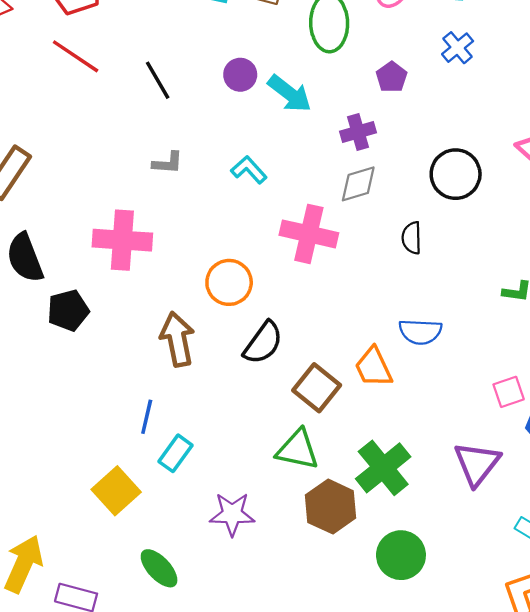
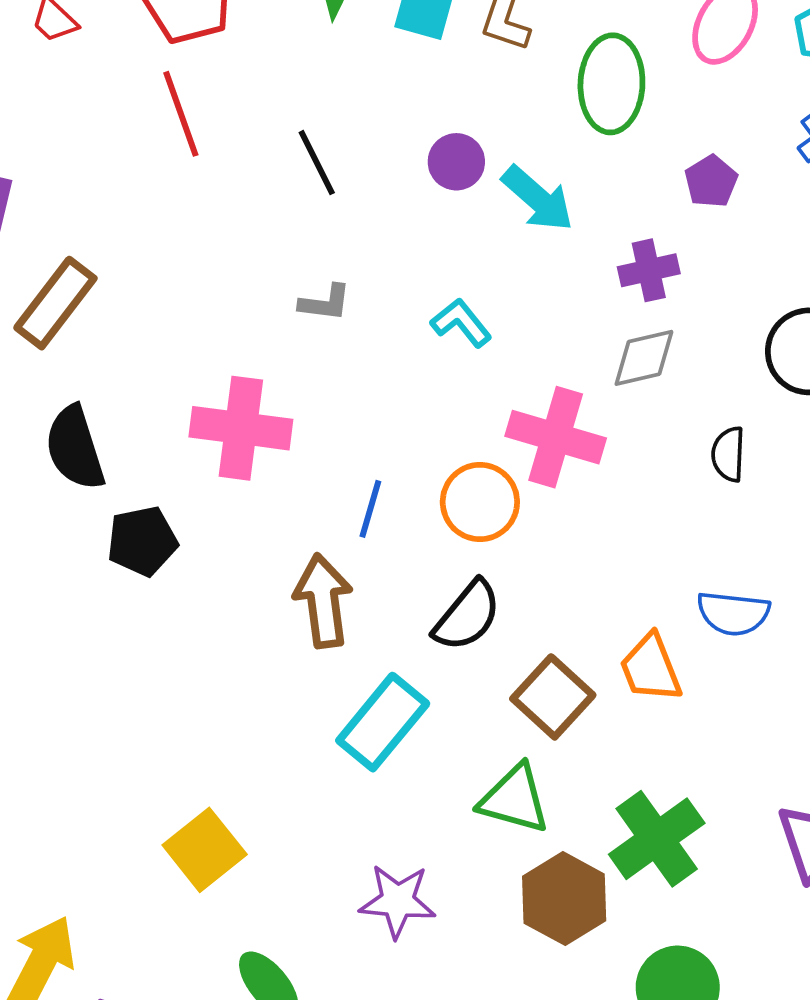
red line: (76, 56) -> (181, 114), turned 33
orange circle: (229, 282) -> (480, 502), moved
blue line: (147, 417) -> (370, 509), moved
cyan rectangle: (176, 453) -> (383, 722), moved, size x1.5

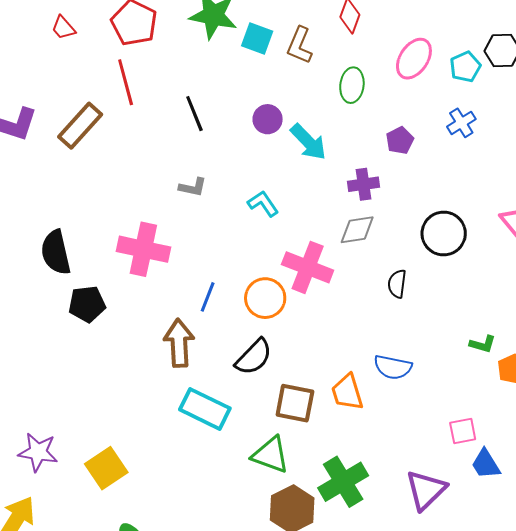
green ellipse: (611, 84) -> (352, 85), size x0.7
brown rectangle: (55, 303) -> (80, 126), moved
brown square: (553, 697) -> (295, 403), turned -36
cyan rectangle: (383, 722) -> (205, 409), turned 72
purple star: (398, 901) -> (38, 452), moved

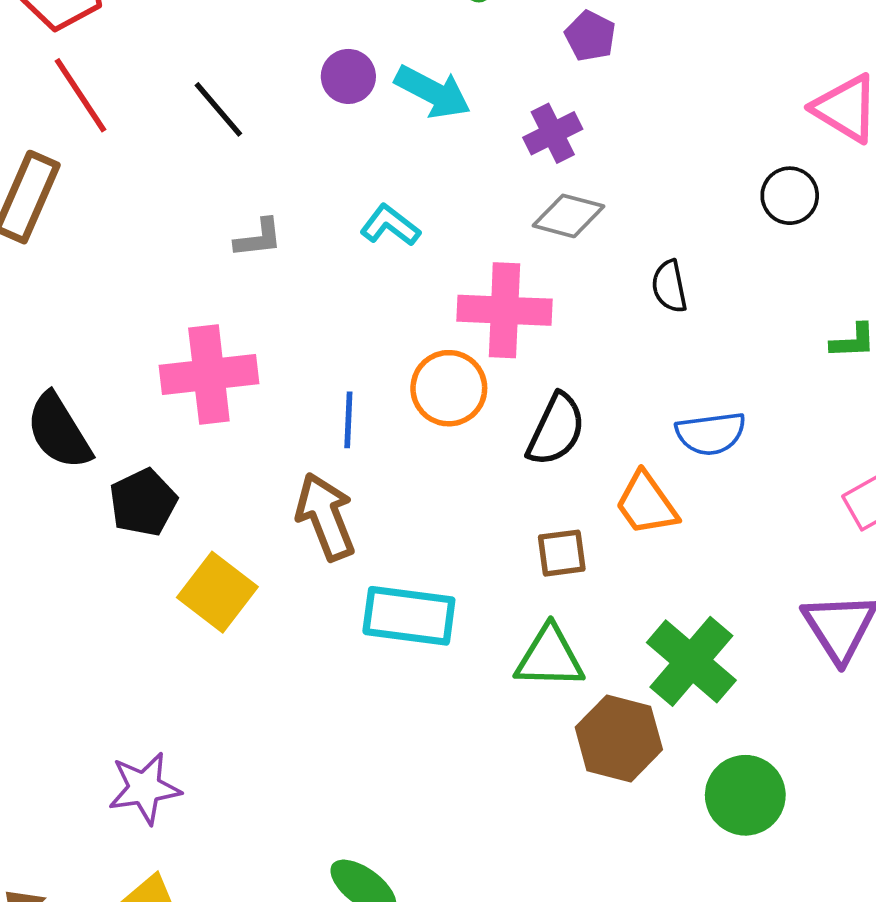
gray diamond: (357, 230) -> (569, 216), turned 42
black circle: (444, 234) -> (790, 196), moved, size x0.7
black semicircle: (254, 357) -> (556, 430), moved
brown square: (295, 403) -> (562, 553), size x0.7
yellow square: (106, 468) -> (217, 592), moved

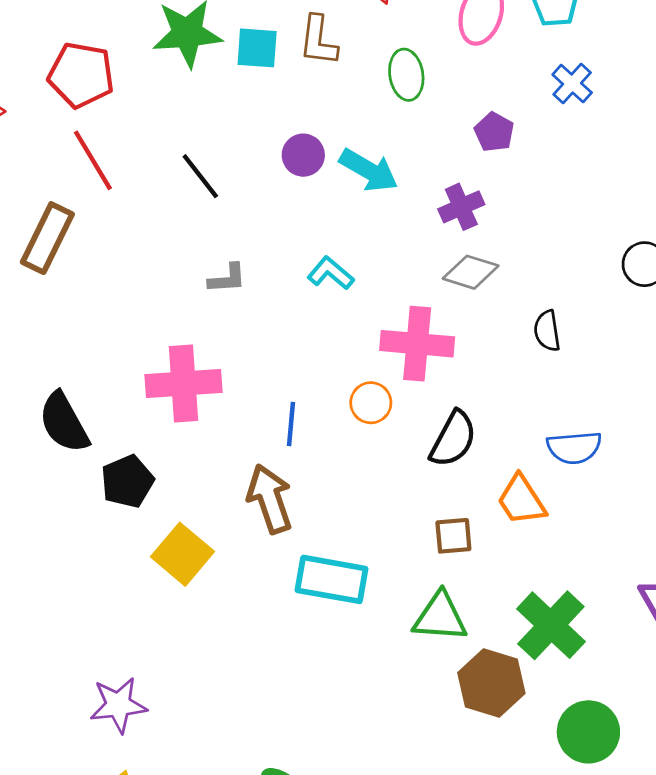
orange circle: (449, 388) -> (371, 403), size x0.7

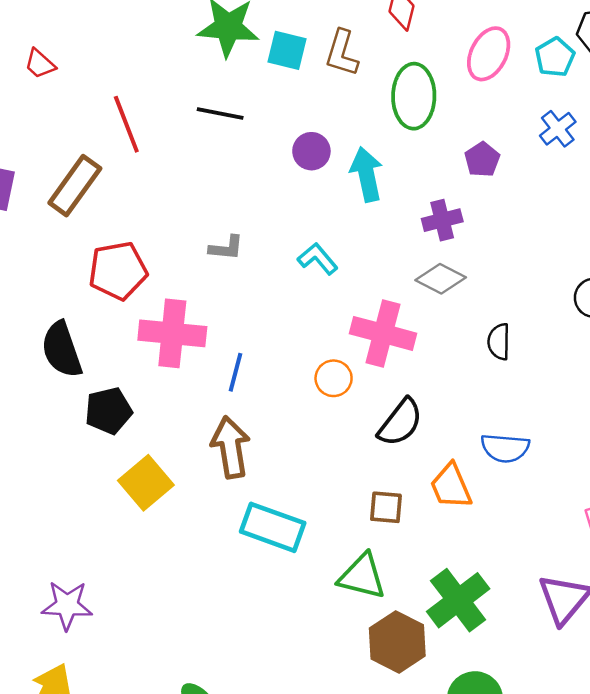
red pentagon: (81, 75) -> (118, 271), moved, turned -30
green ellipse: (406, 75) -> (414, 96), size x1.4
cyan arrow: (369, 170) -> (367, 174), turned -142
black line: (200, 176) -> (220, 113), moved, turned -51
blue line: (291, 424) -> (236, 372), moved

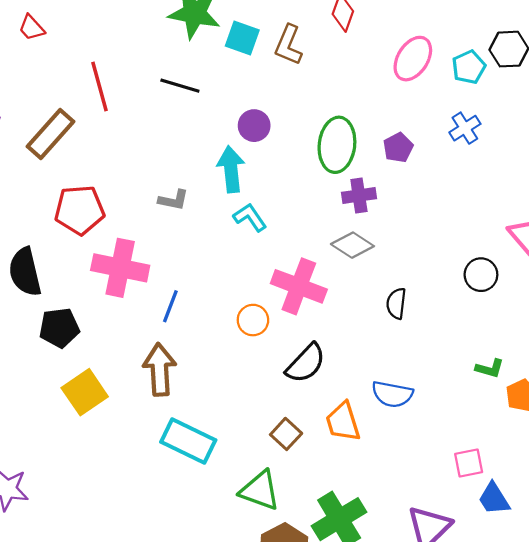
green ellipse: (414, 96) -> (337, 145), moved
cyan arrow: (367, 174) -> (231, 169), moved
brown square: (386, 507) -> (286, 434), turned 32

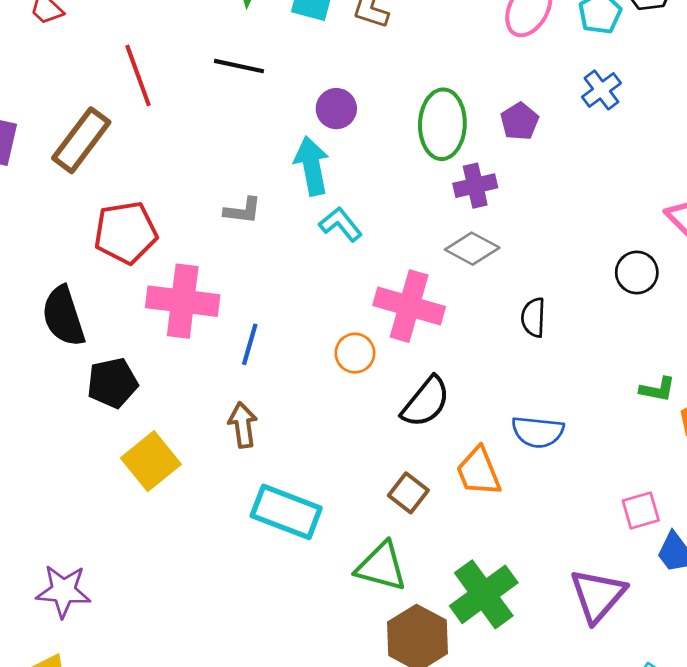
brown arrow: (160, 370) -> (243, 425), size x0.7

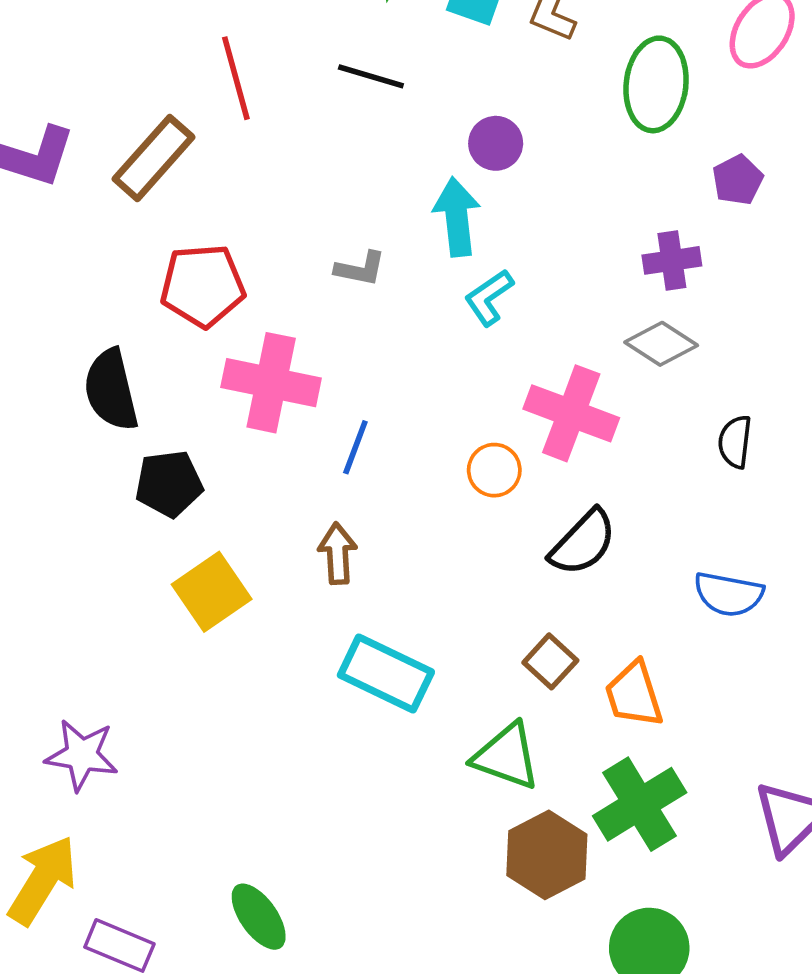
green ellipse: (442, 124) -> (656, 84), moved
cyan L-shape: (341, 224) -> (489, 297), turned -90
orange trapezoid: (479, 472) -> (634, 694), moved

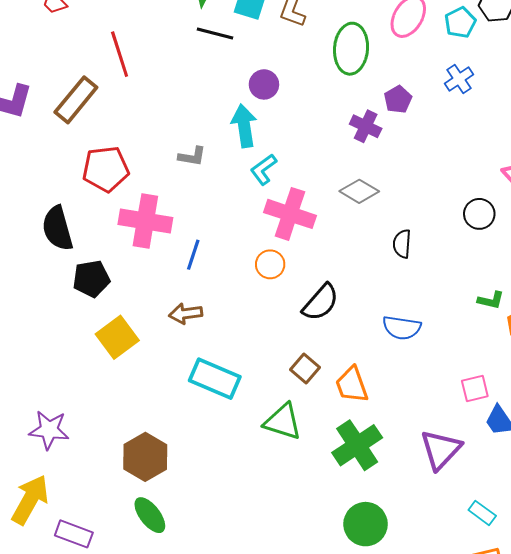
black line: (371, 76) -> (215, 33), moved
purple cross: (672, 260) -> (366, 126), moved, turned 36
pink cross: (571, 413) -> (290, 214), moved
brown arrow: (338, 554) -> (186, 314), turned -92
brown hexagon: (547, 855) -> (145, 457), moved

